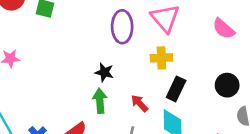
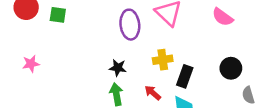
yellow cross: (161, 58) -> (163, 60), moved

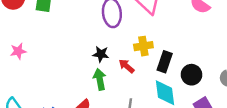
black circle: (231, 68) -> (192, 75), moved
red arrow: (153, 93) -> (127, 66), moved

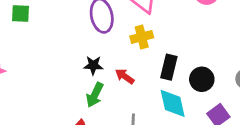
yellow cross: (143, 46) -> (142, 37), moved
green arrow: (100, 79) -> (95, 95), turned -138

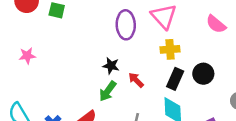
yellow cross: (142, 37) -> (170, 49), moved
black circle: (202, 79) -> (203, 74), moved

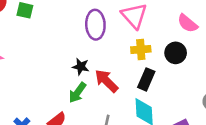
black circle: (203, 74) -> (176, 53), moved
red arrow: (136, 80) -> (106, 81), size x1.5

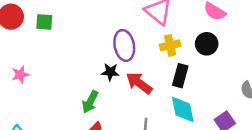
purple ellipse: (95, 25) -> (124, 45), moved
green arrow: (77, 93) -> (90, 102), moved

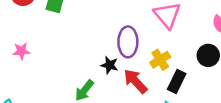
yellow cross: (170, 45) -> (160, 60), moved, turned -30

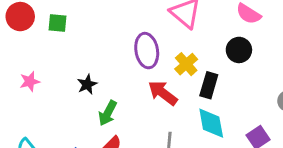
black star: (109, 65) -> (87, 84), moved, turned -30

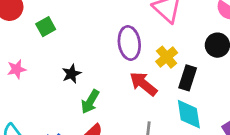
green square: (57, 23) -> (46, 27), moved, turned -36

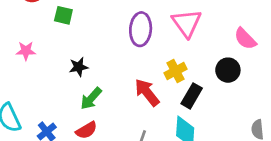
green square: (46, 27) -> (63, 15), turned 30
purple ellipse: (129, 43) -> (141, 29), moved

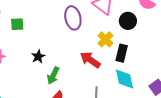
black circle: (228, 70) -> (128, 21), moved

